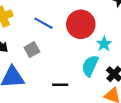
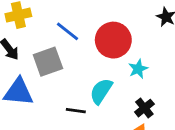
gray square: (32, 50) -> (48, 62), size x1.5
cyan semicircle: (90, 66) -> (101, 91), moved

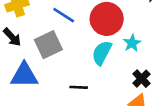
cyan semicircle: (101, 91) -> (102, 53), moved

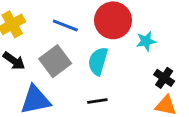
cyan star: (132, 43) -> (146, 41), turned 30
cyan semicircle: (102, 53) -> (98, 61), moved

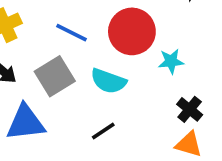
cyan semicircle: (98, 61) -> (108, 81), turned -92
black line: (97, 101) -> (103, 131), turned -30

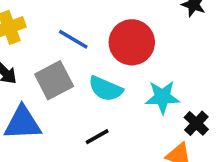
cyan star: (171, 61) -> (162, 97), moved, size x1.4
black cross: (190, 109) -> (196, 123), moved

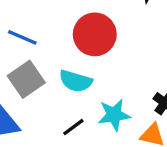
blue line: (73, 39) -> (22, 37), moved
cyan star: (162, 97) -> (114, 115), moved

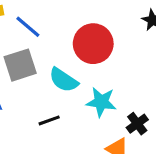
cyan star: (114, 115) -> (101, 102), moved

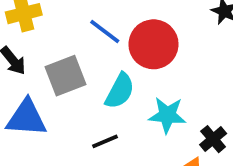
blue line: (28, 27) -> (105, 32), moved
cyan semicircle: (64, 80) -> (120, 91), turned -92

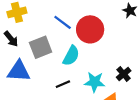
cyan star: (167, 115) -> (95, 82), moved
black cross: (213, 139) -> (124, 74), moved

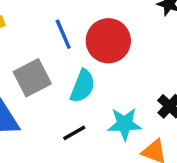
blue line: (63, 22) -> (63, 34), turned 36

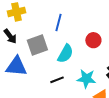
blue line: (63, 34) -> (58, 22), turned 30
red circle: (108, 41) -> (93, 40), moved, size x0.6

